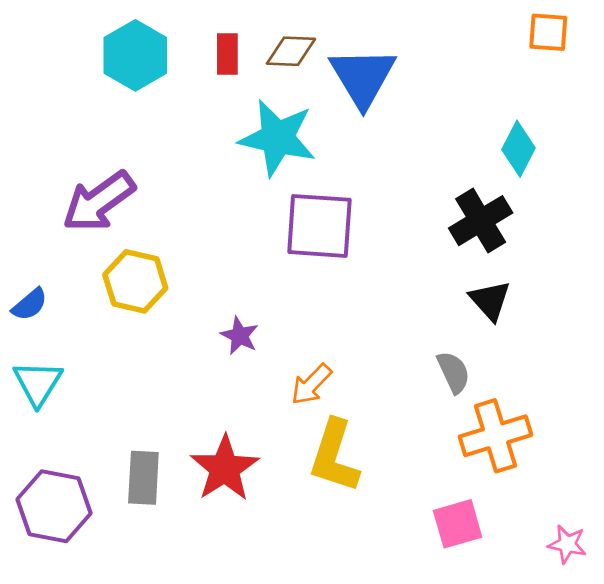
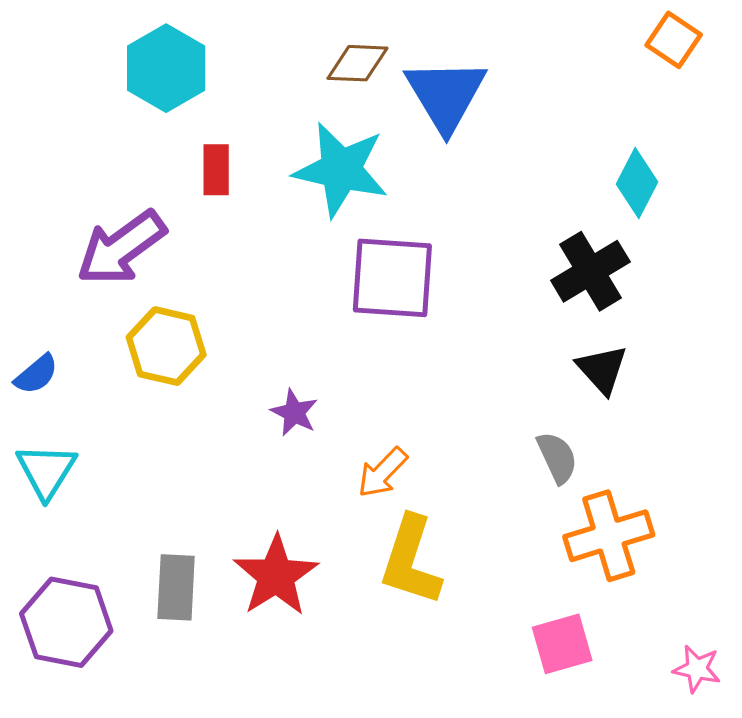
orange square: (548, 32) -> (674, 40), turned 30
red rectangle: (227, 54) -> (216, 170), moved

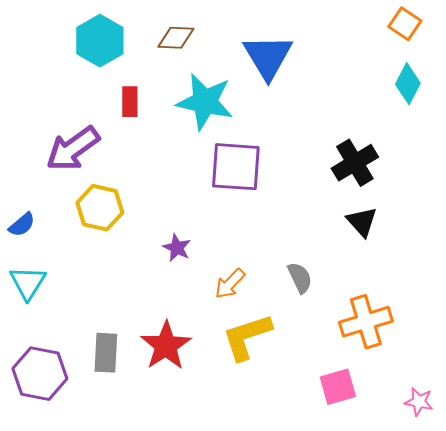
brown diamond: (357, 63) -> (176, 38), moved
cyan diamond: (637, 183) -> (408, 84), moved
gray semicircle: (557, 458) -> (300, 278), moved
yellow L-shape: (411, 561) -> (247, 337), turned 54

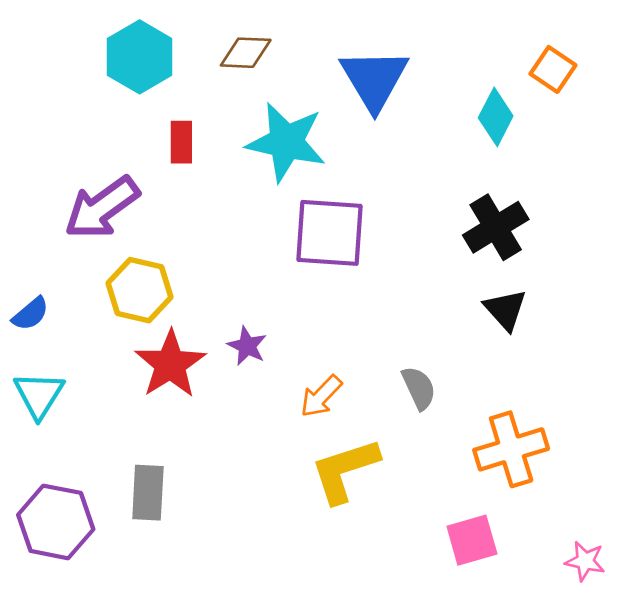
orange square: (405, 24) -> (553, 69), moved
cyan diamond: (408, 84) -> (496, 117), moved
red star: (166, 346) -> (170, 364), moved

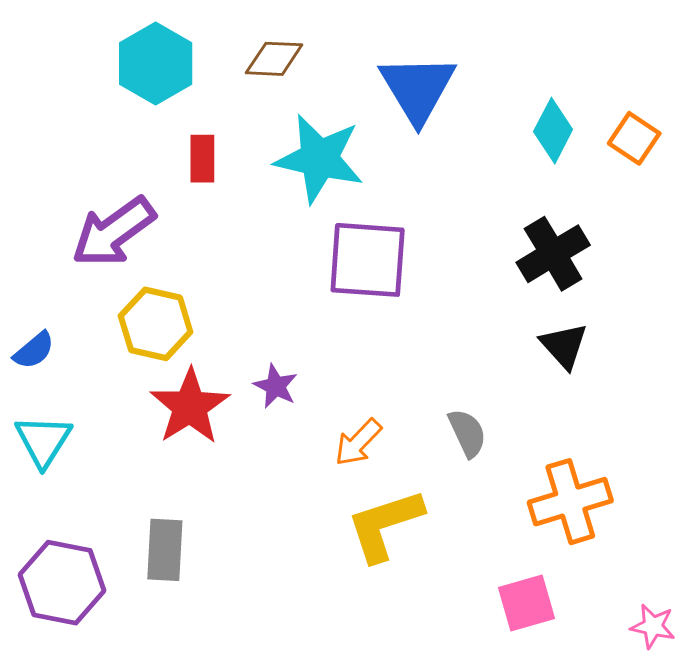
orange square: (553, 69) -> (634, 138), moved

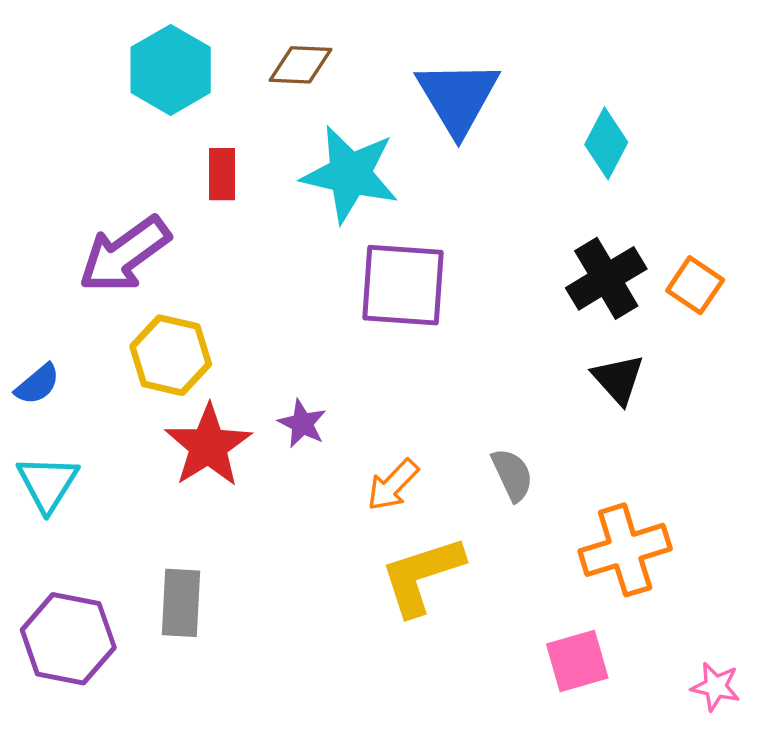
orange square: (634, 138) -> (695, 285), moved

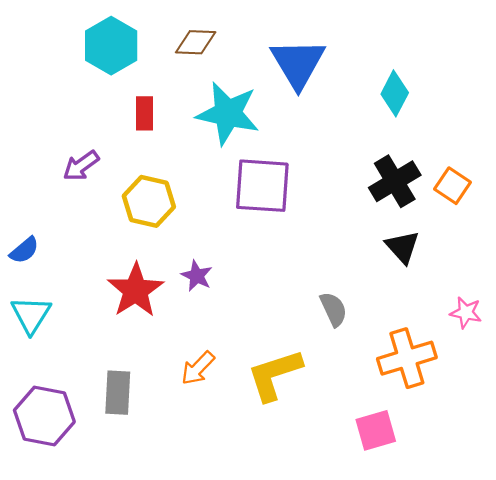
purple arrow: (125, 254) -> (81, 166), size x0.6
yellow hexagon: (171, 355) -> (149, 201), moved
orange arrow: (393, 485) -> (198, 368), moved
pink star: (716, 687) -> (466, 313), moved

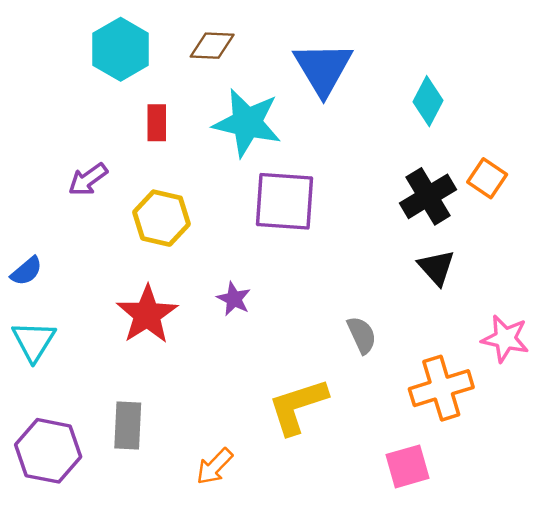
orange square: (453, 186) -> (487, 178), moved
purple star: (197, 276) -> (234, 299), moved
pink star: (466, 313) -> (505, 339), size x1.4
orange arrow: (198, 368) -> (215, 466), moved

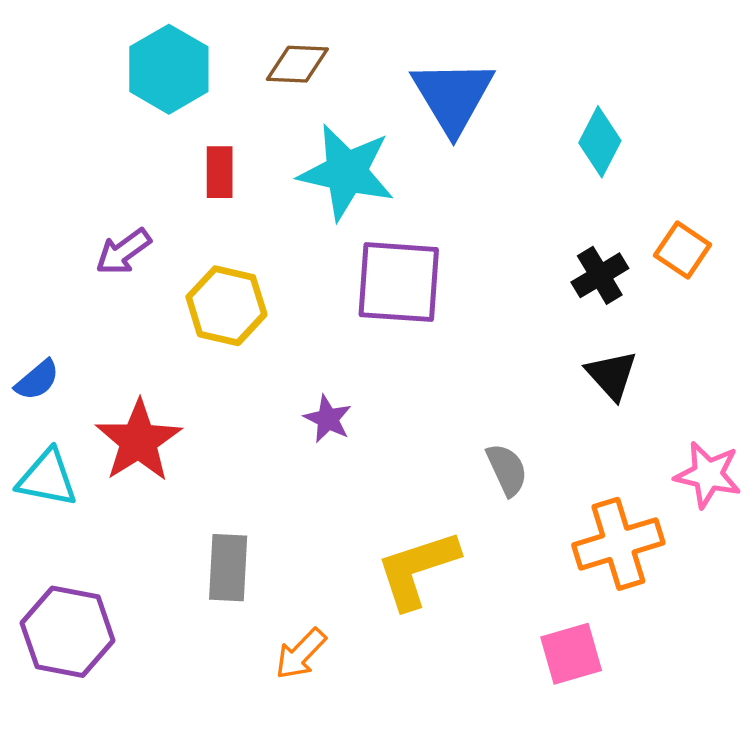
black cross: (428, 196) -> (600, 275), size x0.7
red star: (147, 315) -> (139, 441), moved
cyan triangle: (34, 341) -> (47, 478), turned -51
gray rectangle: (128, 425) -> (228, 568), moved

